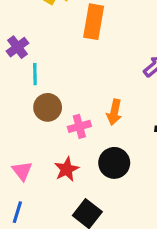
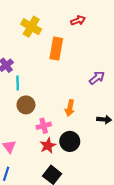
pink cross: (79, 126) -> (44, 126), moved
red star: (67, 169) -> (48, 146), moved

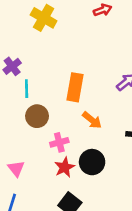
orange rectangle: (56, 49) -> (75, 87), moved
orange arrow: (70, 108) -> (92, 120), turned -63

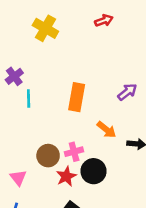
brown circle: (37, 116) -> (48, 156), moved
orange arrow: (92, 120) -> (106, 130), moved
pink cross: (59, 142) -> (74, 152), moved

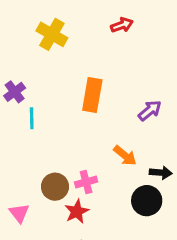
orange rectangle: (77, 97) -> (92, 95), moved
black circle: (94, 171) -> (147, 201), moved

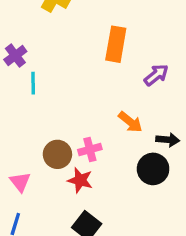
orange rectangle: (92, 95) -> (116, 44), moved
red star: (77, 212) -> (80, 180), turned -30

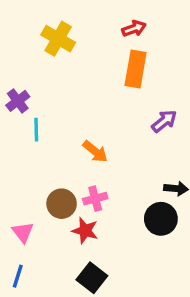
orange rectangle: (116, 44) -> (136, 69), moved
orange arrow: (130, 122) -> (95, 151), moved

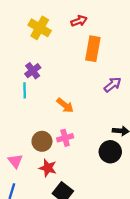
red arrow: (134, 29) -> (79, 21), moved
purple cross: (18, 101) -> (33, 71), moved
red star: (85, 231) -> (48, 168), moved

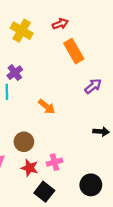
orange rectangle: (93, 49) -> (74, 51), turned -40
pink cross: (65, 138) -> (55, 162), moved
black circle: (110, 152) -> (91, 185), moved

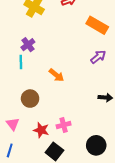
orange rectangle: (74, 51) -> (97, 25), moved, turned -30
brown circle: (24, 142) -> (30, 99), moved

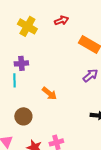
purple cross: (28, 45) -> (21, 63), turned 32

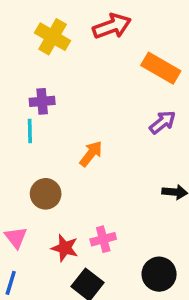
red arrow: (61, 20) -> (112, 26), size x1.5
orange arrow: (49, 93) -> (91, 154), turned -91

